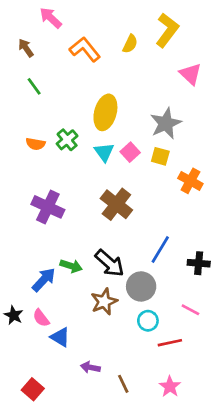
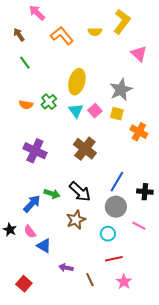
yellow semicircle: (130, 44) -> (95, 32), turned 64
gray circle: (141, 286) -> (116, 207), moved
red line: (170, 343) -> (114, 259), moved

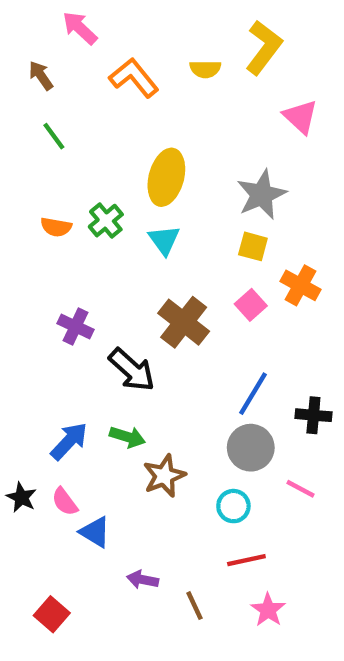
pink square: (95, 111) -> (251, 305), moved
purple cross: (35, 151) -> (76, 327), size x0.7
black arrow: (80, 192) -> (132, 370), moved
green arrow: (52, 194) -> (127, 437), moved

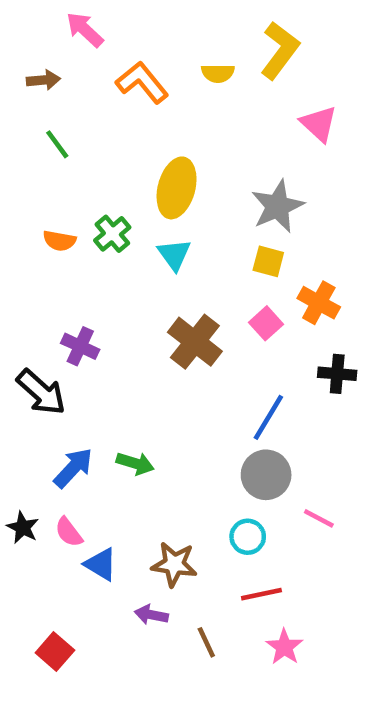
brown arrow: (41, 76) -> (43, 80), turned 120
black arrow: (132, 370) -> (41, 392), moved
black cross: (313, 415) -> (337, 374), moved
brown star: (164, 476) -> (174, 564), moved, turned 30

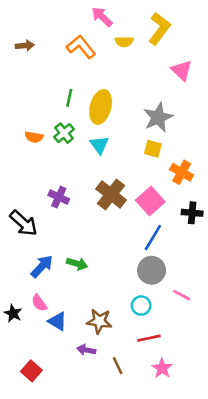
pink arrow: (85, 30) -> (102, 17), moved
green line: (57, 144) -> (69, 98), moved, turned 48
pink square: (266, 323) -> (150, 201), moved, size x1.5
purple cross: (80, 346) -> (59, 197), moved
black star: (23, 528) -> (13, 313), moved

